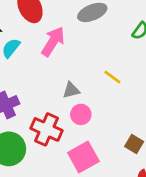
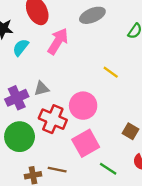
gray triangle: (71, 90) -> (42, 89), moved
pink circle: (81, 114) -> (83, 106), size x1.5

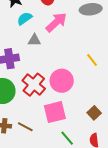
gray triangle: (42, 89) -> (34, 40), moved

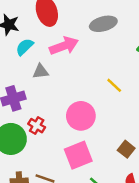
pink arrow: (56, 22) -> (64, 46), turned 30
red cross: (34, 85) -> (37, 126), moved, size x0.6

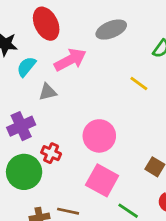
yellow line: (114, 85) -> (139, 83), moved
pink square: (78, 155) -> (102, 180), turned -32

